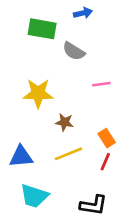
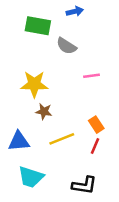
brown star: (64, 122) -> (44, 111), moved

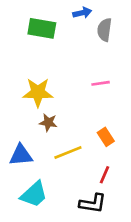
gray semicircle: (66, 46) -> (104, 30), moved, turned 66
red line: (95, 146) -> (104, 175), moved
cyan trapezoid: (31, 177) -> (34, 194), turned -60

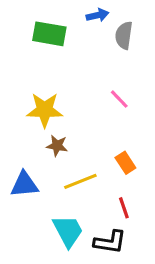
pink line: (101, 83) -> (119, 99), turned 54
red line: (104, 175) -> (124, 208), turned -42
cyan trapezoid: (34, 194) -> (68, 231), moved, turned -76

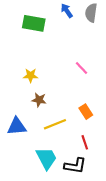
blue arrow: (97, 15) -> (67, 11), turned -112
gray semicircle: (124, 35) -> (91, 13), moved
yellow star: (45, 110) -> (31, 75), size x0.6

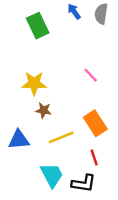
green rectangle: (34, 23) -> (38, 26), turned 55
yellow star: (31, 75) -> (34, 83), size x1.5
orange rectangle: (86, 112) -> (95, 123), size x1.5

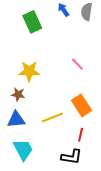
brown star: (44, 110) -> (18, 94), moved
red line: (94, 157) -> (81, 135), turned 32
cyan trapezoid: (52, 175) -> (23, 150), moved

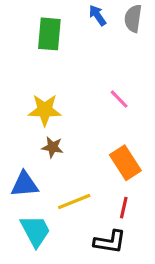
green rectangle: (32, 22) -> (49, 34), turned 30
brown star: (18, 94) -> (52, 147), moved
yellow line: (52, 118) -> (74, 201), moved

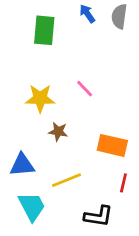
pink line: (119, 99) -> (85, 89), moved
brown star: (52, 147) -> (58, 132), moved
orange rectangle: (125, 163) -> (112, 145), turned -44
red line: (124, 208) -> (123, 183), moved

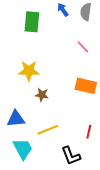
pink line: (85, 89) -> (83, 47), moved
orange rectangle: (112, 145) -> (86, 86), moved
black L-shape: (98, 216) -> (71, 156), turned 60

